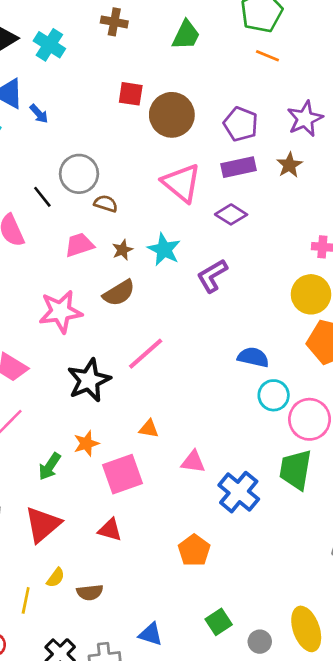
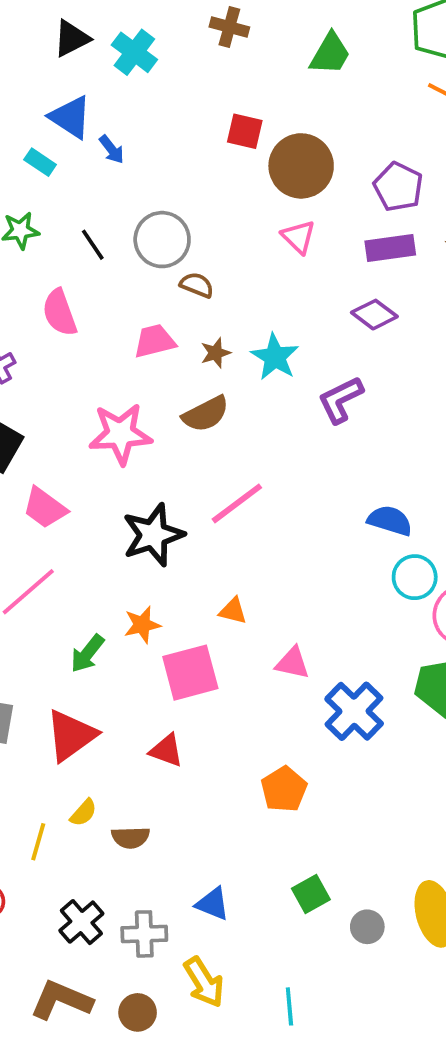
pink triangle: (181, 183) -> (298, 237), moved, size x0.6
black line: (42, 197) -> (93, 245), moved

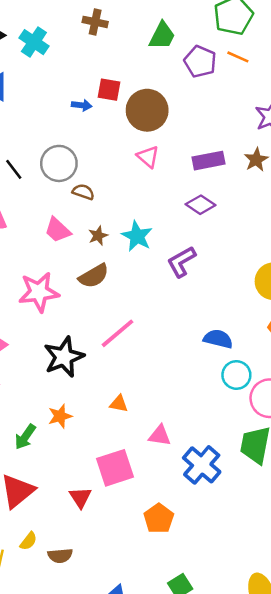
blue arrow: (112, 149) -> (82, 105), moved, turned -42
purple pentagon: (398, 187) -> (200, 61), moved
pink trapezoid: (155, 341) -> (58, 230), turned -120
pink square: (190, 673) -> (115, 468), moved
red triangle: (166, 750) -> (80, 497), turned 40

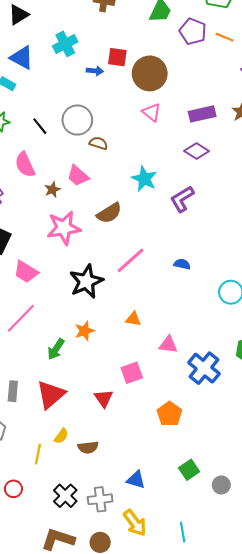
cyan cross: (34, 42) -> (65, 44), moved, turned 30
orange line: (238, 57) -> (225, 37), moved
brown star: (98, 236) -> (52, 190), moved
blue semicircle: (218, 339) -> (182, 264), moved, size x0.7
pink square: (115, 468) -> (132, 373), size x0.7

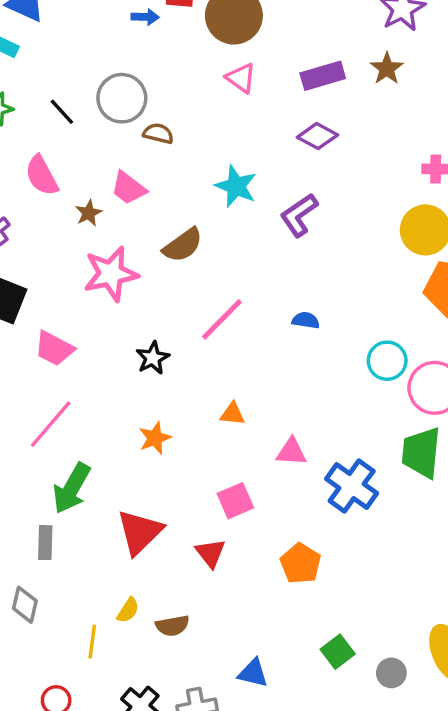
black star: (86, 281) -> (153, 358), size x0.6
green arrow: (56, 349) -> (72, 488), moved, size x1.4
red triangle: (51, 395) -> (140, 532), moved
red triangle: (104, 398) -> (210, 553), moved

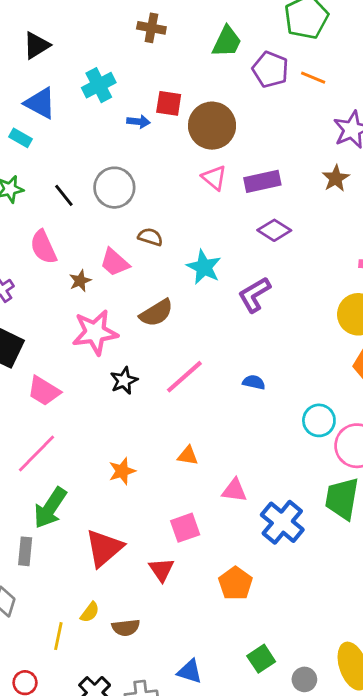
purple rectangle: (323, 76) -> (262, 181), moved
brown semicircle: (158, 133) -> (150, 237), moved
black star: (153, 358) -> (124, 381), moved

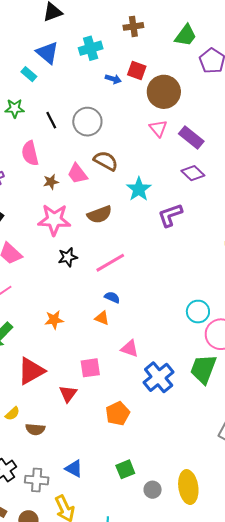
brown cross: (151, 28) -> (133, 26), moved, turned -30
purple rectangle: (262, 181) -> (191, 137), turned 40
brown semicircle: (150, 237) -> (106, 161), size x1.4
blue semicircle: (254, 382) -> (112, 297), moved

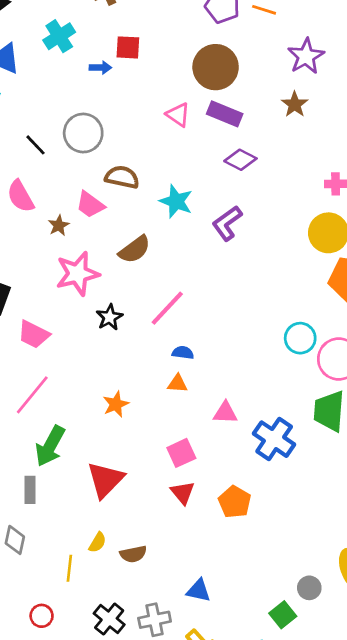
brown circle: (164, 92) -> (216, 67), moved
red triangle: (68, 394) -> (183, 493), moved
green square: (125, 469) -> (283, 615), moved

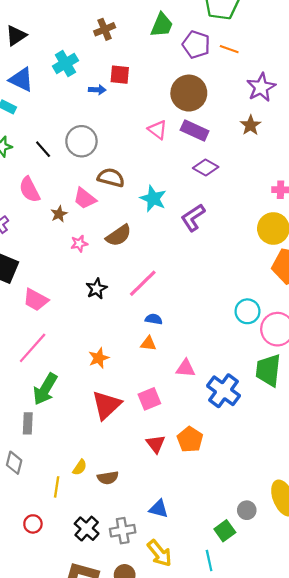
pink star: (78, 274) -> (79, 244), moved, size x0.5
red triangle: (105, 480) -> (106, 405), moved
red triangle: (183, 493) -> (156, 444), moved

